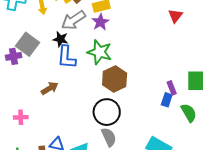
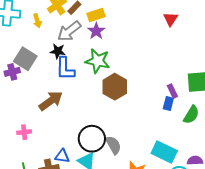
brown arrow: (50, 88) -> (51, 101), size x1.4
black circle: (107, 112) -> (92, 139), moved
green semicircle: (189, 113) -> (191, 115), turned 66

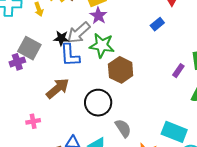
gray arrow: (69, 31) -> (79, 33), moved
purple rectangle: (172, 91) -> (178, 71), turned 64
blue rectangle: (168, 103) -> (157, 24), moved, turned 40
black circle: (92, 139) -> (98, 103), moved

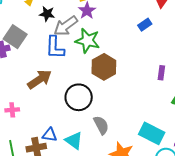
black star: (61, 38) -> (47, 14), moved
purple rectangle: (178, 71) -> (161, 73), turned -32

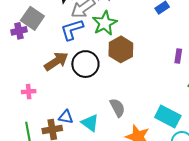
green star: (88, 41) -> (105, 23), turned 30
blue L-shape: (55, 47) -> (72, 30), turned 70
black circle: (79, 97) -> (85, 64), moved

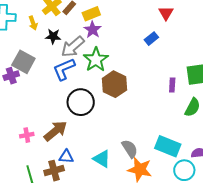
brown arrow: (56, 61) -> (55, 131), moved
gray semicircle: (117, 108) -> (130, 149), moved
cyan triangle: (90, 123) -> (102, 159), moved

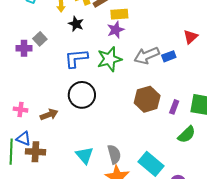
gray arrow: (73, 47) -> (147, 55), moved
gray square: (23, 62) -> (40, 39), size x0.6
brown hexagon: (114, 84) -> (147, 99), moved
brown arrow: (55, 131) -> (49, 115), size x0.7
blue triangle: (66, 157) -> (24, 139), moved

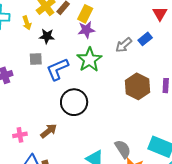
yellow rectangle: (119, 14) -> (85, 14), turned -42
purple star: (116, 30) -> (86, 30), turned 30
gray square: (40, 39) -> (36, 59), moved, turned -32
gray arrow: (147, 55) -> (124, 45), size x0.7

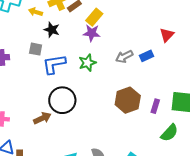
yellow arrow: (27, 23) -> (36, 12), turned 112
green star: (89, 60) -> (87, 63), size x0.7
brown arrow: (49, 131) -> (42, 118), moved

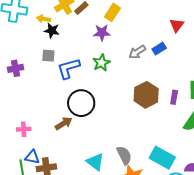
yellow rectangle: (94, 17) -> (112, 12), moved
black star: (52, 30) -> (52, 31), moved

